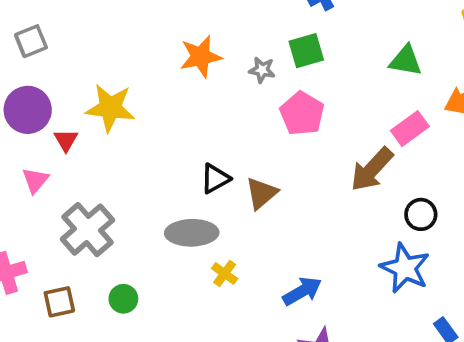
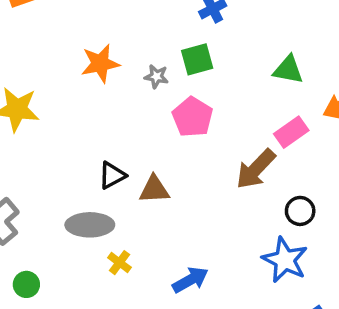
brown triangle: (261, 193) -> (154, 189), turned 36

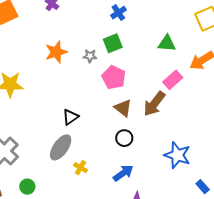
brown triangle: (154, 189) -> (123, 108), moved, turned 48
black circle: (300, 211) -> (124, 138), moved
gray ellipse: (90, 225) -> (61, 147), turned -48

